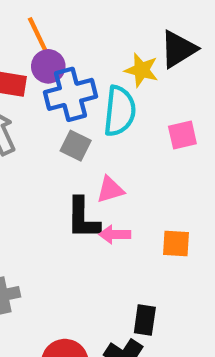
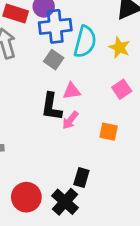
yellow star: (141, 70) -> (119, 47), moved
pink square: (182, 135) -> (122, 89), moved, turned -30
pink arrow: (115, 235) -> (70, 120), turned -60

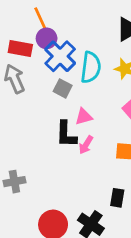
blue cross: (55, 26) -> (60, 56), turned -32
black rectangle: (81, 178) -> (117, 198), moved

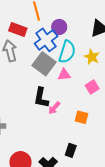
purple circle: (47, 38) -> (59, 27), moved
gray square: (63, 88) -> (44, 64), size x1.6
pink triangle: (84, 117) -> (64, 75), moved

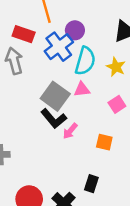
gray square: (44, 64) -> (55, 96), moved
black L-shape: (41, 98) -> (54, 119), turned -50

